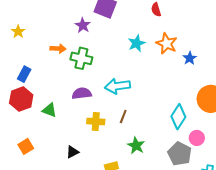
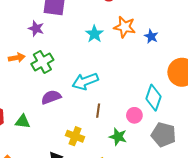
green cross: (81, 58) -> (42, 62), turned -30
yellow cross: (96, 122) -> (75, 136), moved, turned 30
pink circle: (197, 138) -> (134, 115), moved

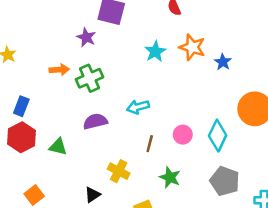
cyan arrow: (85, 81) -> (138, 107), size x0.7
pink circle: (134, 115) -> (183, 135), moved

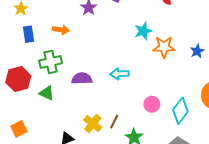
orange star: (192, 47) -> (164, 47), moved, turned -30
green cross: (89, 78) -> (51, 62), moved
blue rectangle: (21, 106) -> (28, 34), moved, turned -42
brown line: (150, 144) -> (114, 122), moved

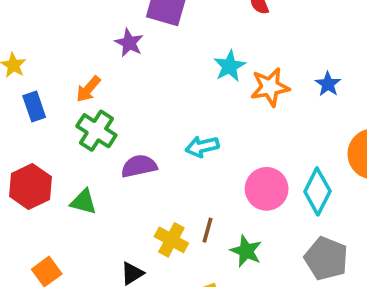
orange arrow: (61, 30) -> (88, 89), turned 133
green cross: (51, 62) -> (96, 131), moved, turned -35
pink circle: (152, 104) -> (267, 189), size x1.5

